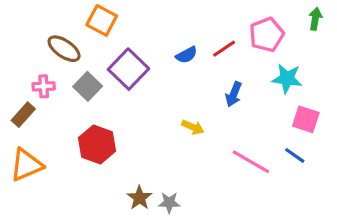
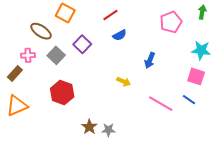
red line: (224, 49) -> (110, 15), moved
purple square: (128, 69) -> (82, 44), size x0.7
cyan star: (287, 78) -> (201, 50), moved

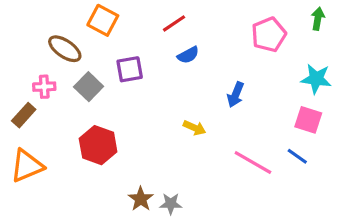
purple square: (82, 44) -> (130, 69), turned 36

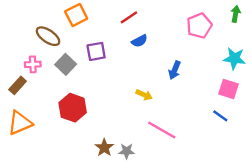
orange square: (103, 20) -> (76, 15), turned 35
pink line: (253, 163) -> (162, 130), moved

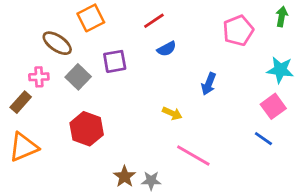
pink square: (229, 89) -> (273, 106), turned 36

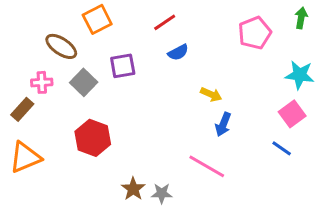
blue arrow: (209, 84) -> (223, 124), moved
yellow arrow: (172, 113) -> (211, 94), moved

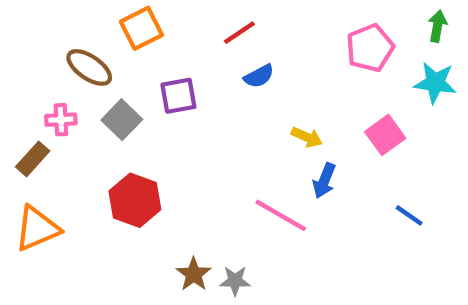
cyan star: (300, 75) -> (435, 83), moved
pink square: (292, 114) -> (385, 135), moved
pink line: (207, 166) -> (281, 215), moved

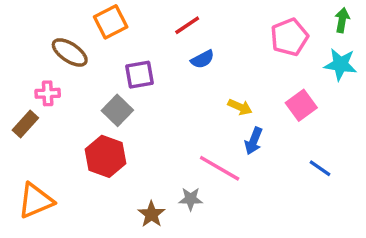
gray square: (122, 120) -> (117, 110), moved
orange triangle: (37, 229) -> (36, 201), moved
gray star: (235, 281) -> (191, 199), moved

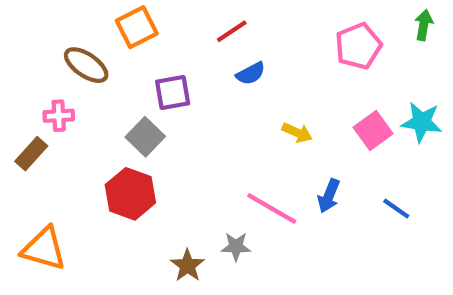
cyan star: (340, 64) -> (422, 122), moved
blue arrow: (254, 141) -> (329, 196), moved
orange triangle: (36, 201) -> (44, 249), turned 39

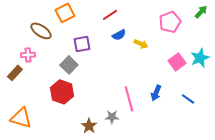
green arrow: (424, 25) -> (201, 12), turned 32
cyan star: (422, 122) -> (200, 58), turned -30
yellow arrow: (297, 133) -> (141, 44), moved
pink line: (272, 209) -> (129, 99), turned 45

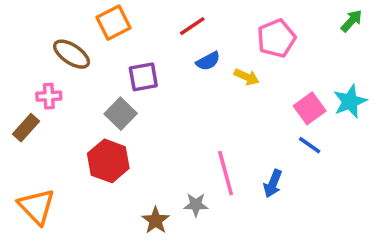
pink pentagon: (170, 22) -> (276, 38), moved
blue arrow: (156, 93) -> (273, 184), moved
blue line: (188, 99) -> (310, 145), moved
orange triangle: (21, 118) -> (37, 206), turned 30

